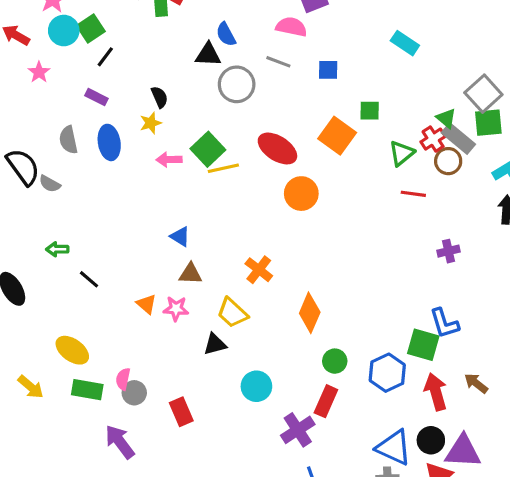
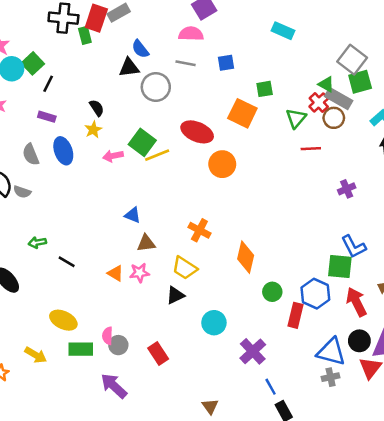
red rectangle: (326, 401) -> (296, 315), moved

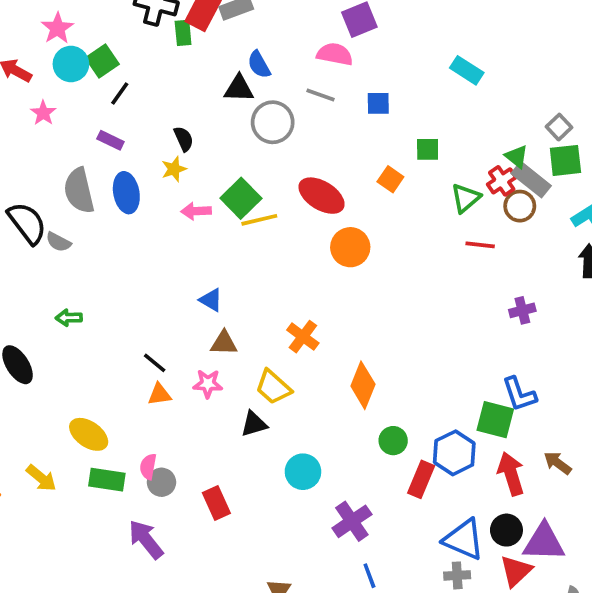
gray square: (352, 60) -> (559, 127), size x0.6
orange square: (242, 113) -> (390, 179), size x0.6
gray semicircle: (31, 155) -> (79, 191), size x1.4
black line: (67, 262) -> (155, 363), moved
orange triangle: (115, 273) -> (159, 394), moved, turned -48

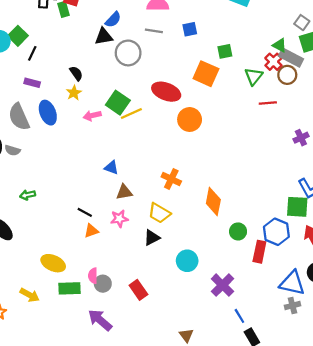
blue semicircle: (259, 65) -> (113, 20), turned -96
orange square: (390, 179) -> (206, 74), size x1.6

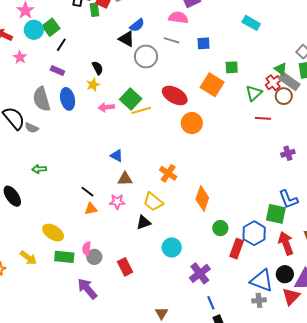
black triangle: (104, 36) -> (127, 39), turned 30

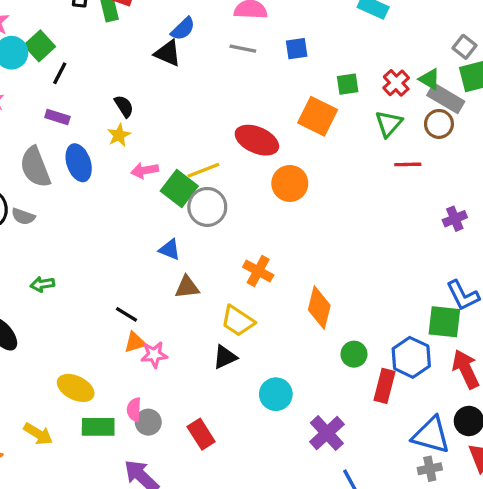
gray circle: (146, 56) -> (207, 207), moved
red cross: (273, 83) -> (396, 83), moved
green square: (131, 99) -> (179, 189), moved
pink star: (117, 202) -> (154, 355), moved

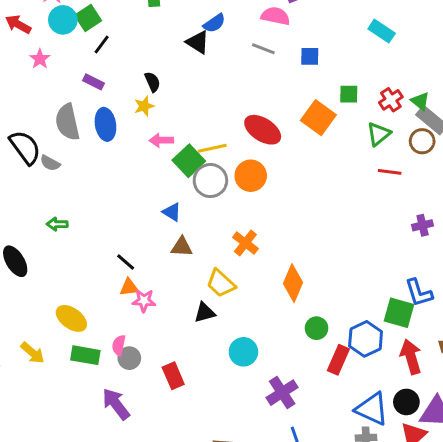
orange circle: (290, 183) -> (251, 176), moved

